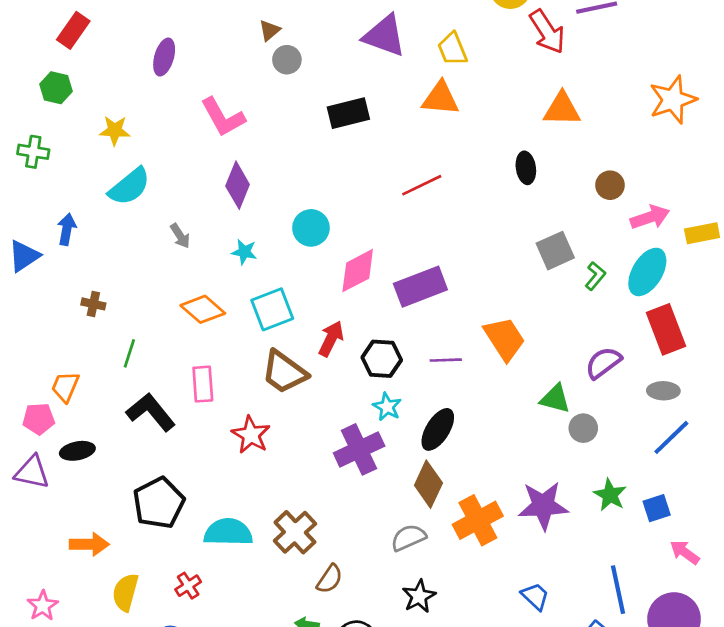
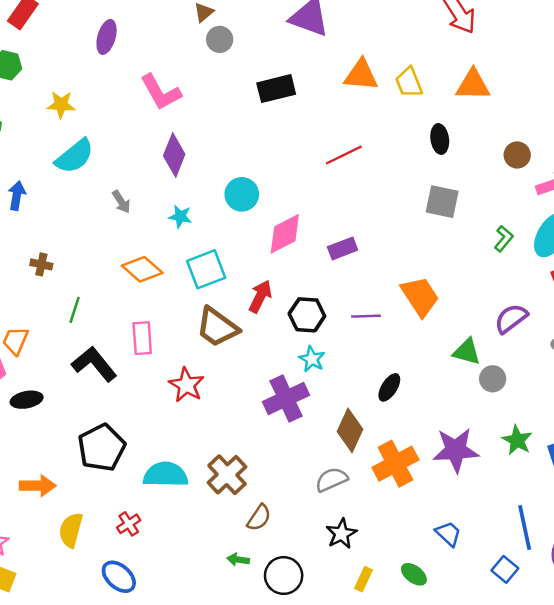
yellow trapezoid: (452, 49) -> (409, 82), moved
gray square: (555, 251) -> (442, 202), moved, turned 36
purple rectangle: (420, 287) -> (343, 248), size x0.6
black ellipse: (438, 429) -> (389, 387), moved, size x0.7

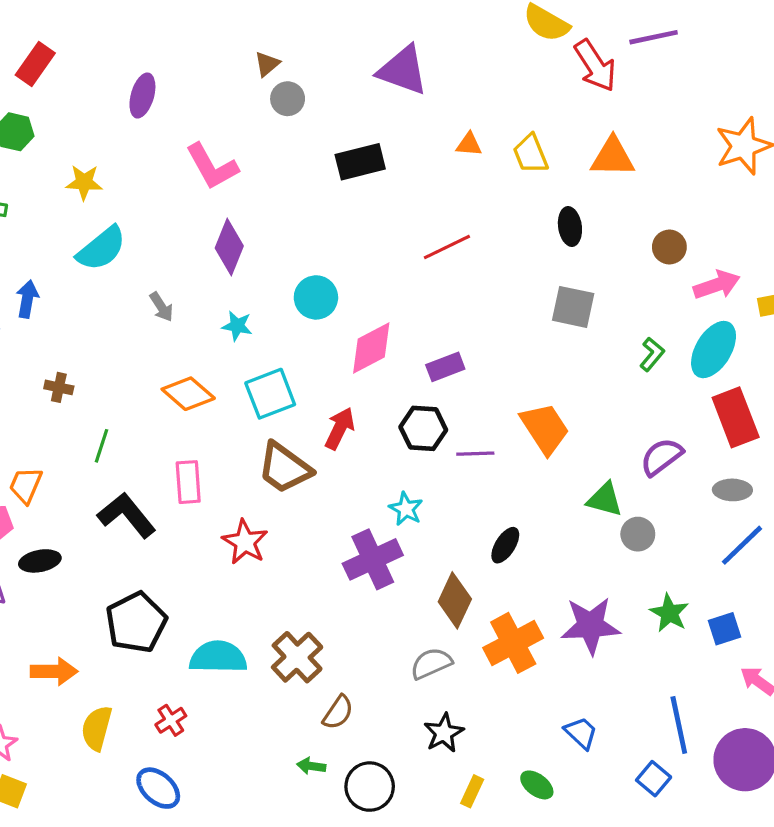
orange triangle: (361, 75) -> (469, 144), size x0.6
black hexagon: (307, 315) -> (423, 428), moved

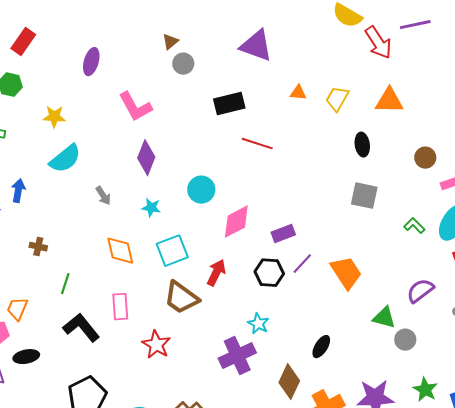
yellow trapezoid: (531, 154) -> (337, 99), turned 52
red line: (447, 247) -> (257, 144), moved, turned 44
green L-shape: (652, 354) -> (414, 226), turned -85
orange diamond: (188, 394) -> (120, 251), turned 36
purple line: (475, 454) -> (302, 264), moved, turned -45

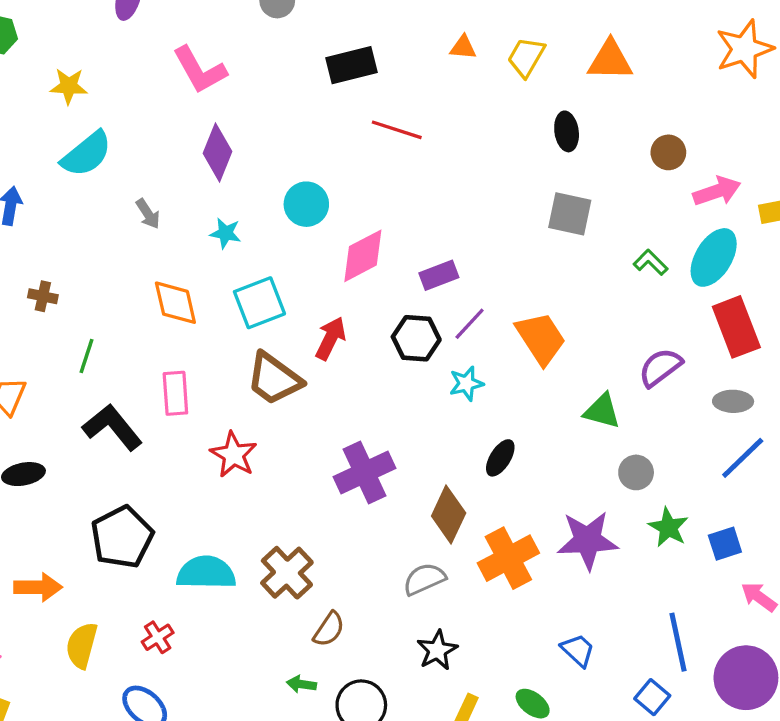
cyan star: (258, 324) -> (466, 384), moved, turned 30
gray circle: (405, 340) -> (636, 472), moved

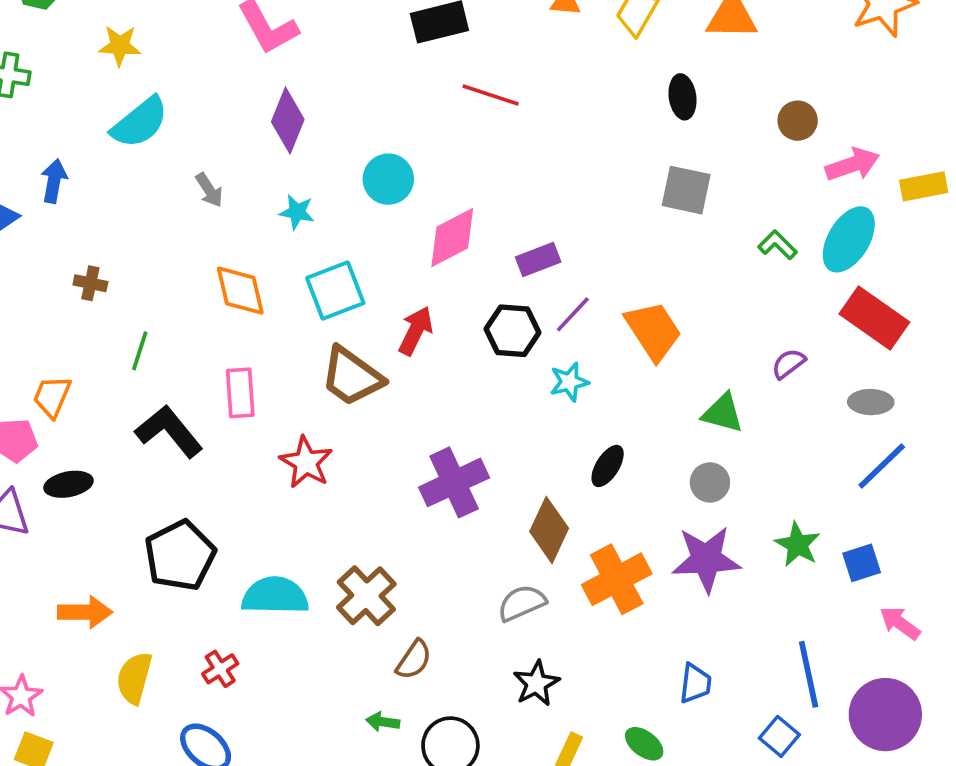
red rectangle: (736, 327) -> (874, 318), turned -34
purple semicircle: (660, 367) -> (788, 364), size x0.7
gray circle: (636, 472) -> (710, 482), moved
blue trapezoid: (578, 650) -> (695, 683), turned 54

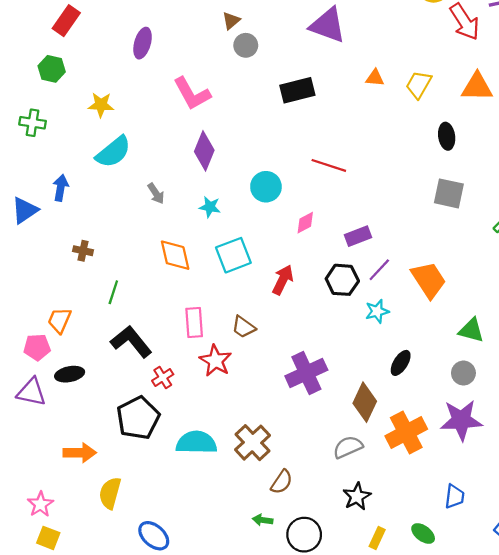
red line: (491, 95) -> (329, 165), moved
pink diamond: (452, 238) -> (305, 223), size x0.6
brown trapezoid: (352, 376) -> (244, 327), moved, size x0.6
pink rectangle: (240, 393) -> (194, 323), moved
red cross: (220, 669) -> (163, 377), moved

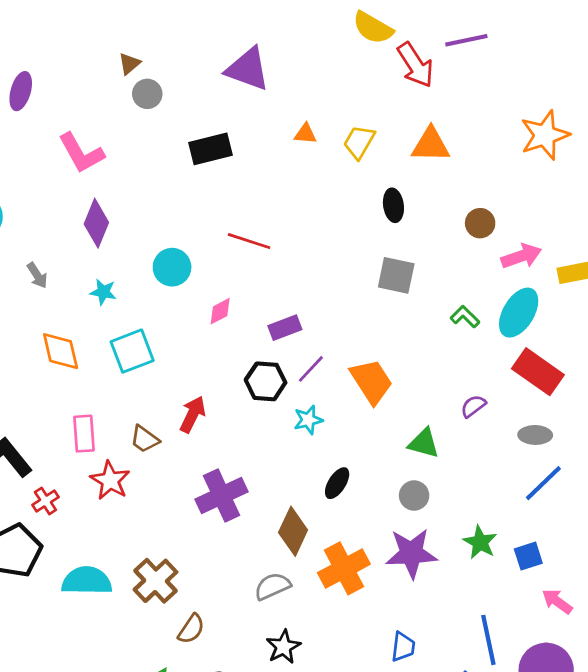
red arrow: (283, 280) -> (193, 414), moved

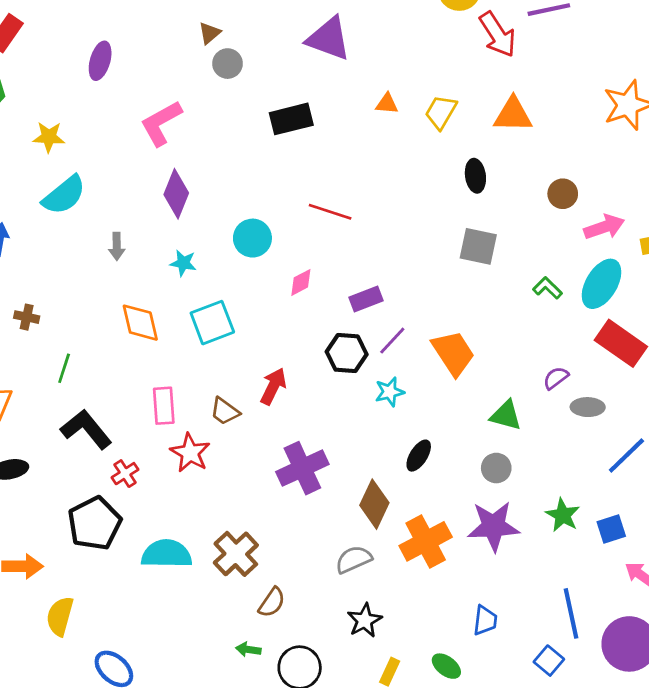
pink L-shape: (81, 153) -> (161, 123), turned 90
gray arrow: (37, 275) -> (117, 246), turned 32
gray ellipse: (535, 435) -> (588, 407), moved

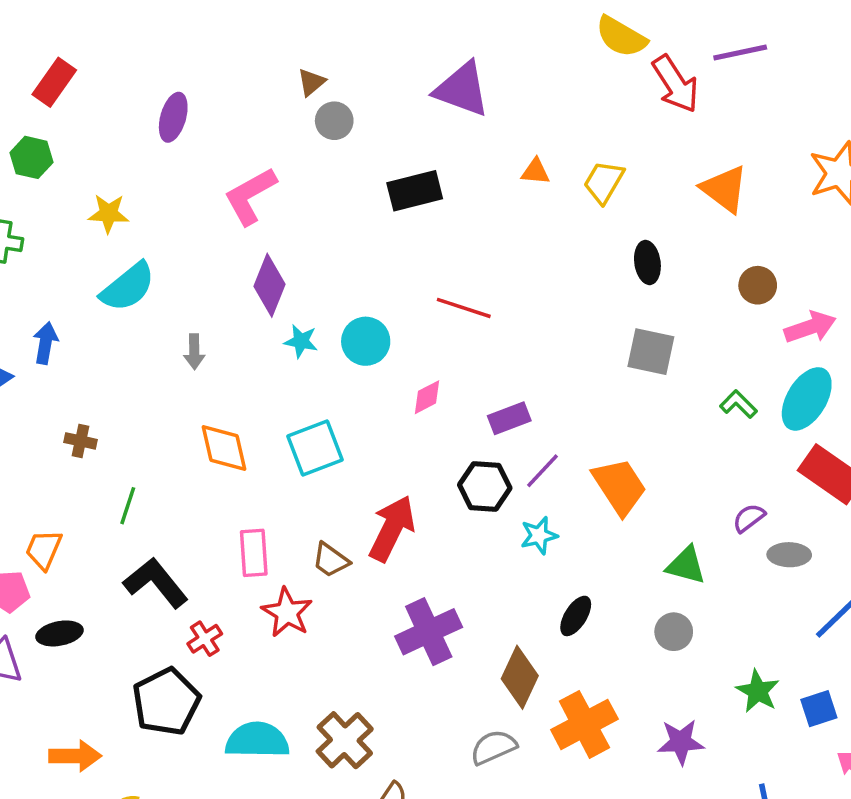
orange triangle: (513, 115) -> (724, 189), moved, turned 36
cyan star: (183, 263) -> (301, 341), moved
red arrow: (273, 386) -> (392, 528), size x1.4
purple star: (493, 526) -> (681, 742), moved, size x0.7

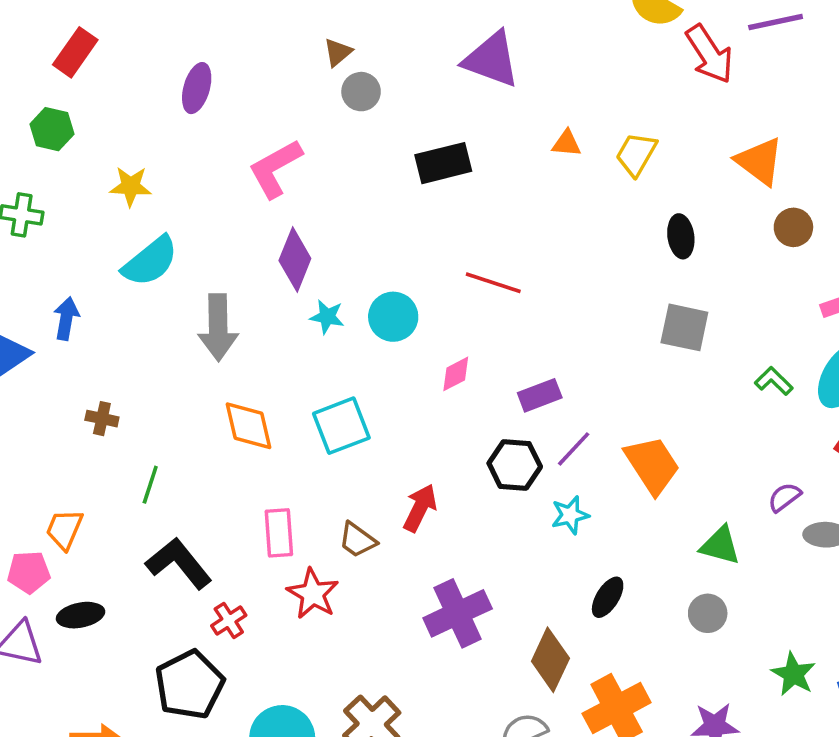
brown circle: (758, 285) -> (793, 227), moved
gray arrow: (194, 352) -> (218, 327), size x1.8
red arrow: (392, 528) -> (420, 508), size x0.7

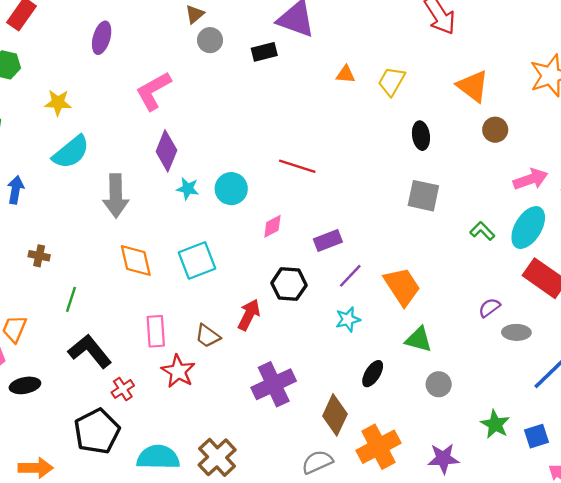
black rectangle: (443, 163) -> (264, 52), moved, size x0.7
black hexagon: (515, 465) -> (289, 284), moved
green triangle: (720, 545) -> (419, 339), moved

